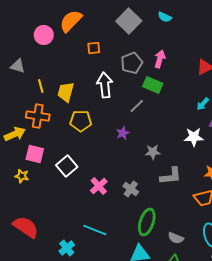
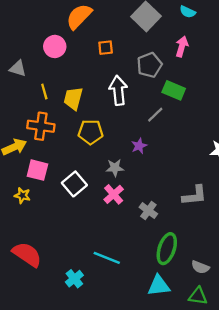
pink circle: (44, 35) -> (55, 46), moved
pink arrow: (160, 59) -> (182, 46), moved
gray star: (153, 152) -> (115, 168), moved
pink cross: (99, 186) -> (114, 194), moved

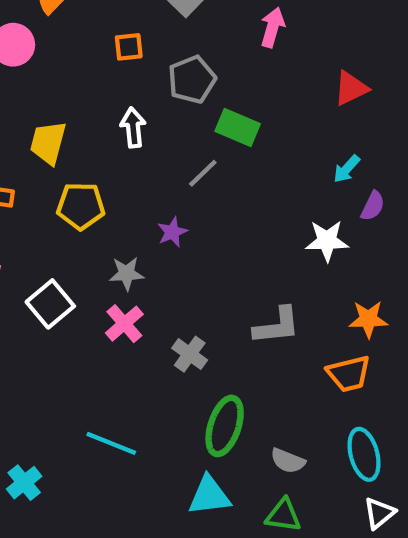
pink arrow: (182, 46) -> (272, 27), moved
orange square: (106, 48) -> (129, 47), moved
white arrow: (118, 90) -> (133, 127), size x0.7
cyan cross: (74, 279) -> (24, 483), moved

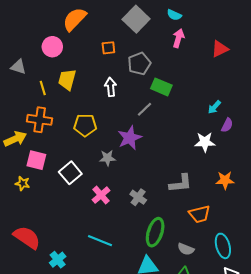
red triangle: (351, 88) -> (220, 49), moved
yellow trapezoid: (48, 143) -> (67, 80), moved
purple star: (172, 232) -> (130, 138), size x1.6
pink cross: (124, 324) -> (101, 195), moved
orange trapezoid: (349, 374) -> (200, 214), moved

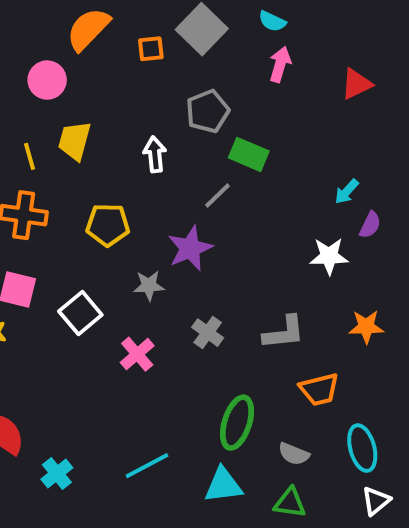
orange square: (108, 48) -> (151, 49), moved
gray cross: (138, 197) -> (208, 333), moved
cyan line: (100, 241) -> (147, 466), moved, turned -50

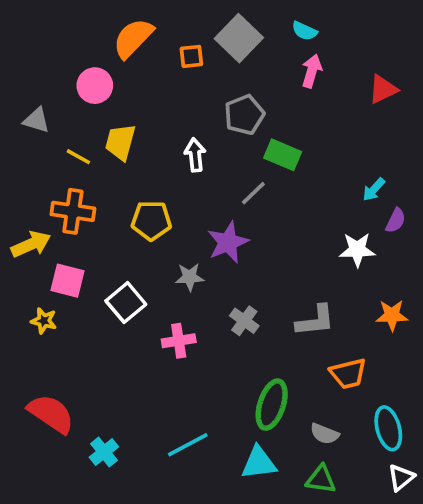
yellow line: (29, 156) -> (78, 157), turned -45
pink cross: (137, 354) -> (179, 341), turned 32

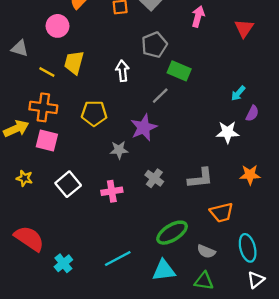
red triangle: (383, 89) -> (244, 28), turned -30
pink square: (67, 281) -> (47, 140), moved
white square: (126, 303) -> (68, 184), moved
green ellipse: (272, 405) -> (172, 233), turned 40

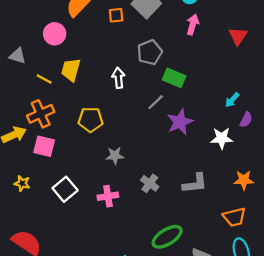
orange cross: (43, 107) -> (41, 114), turned -32
purple star: (144, 127) -> (180, 122), moved
orange trapezoid: (222, 212) -> (234, 217), moved

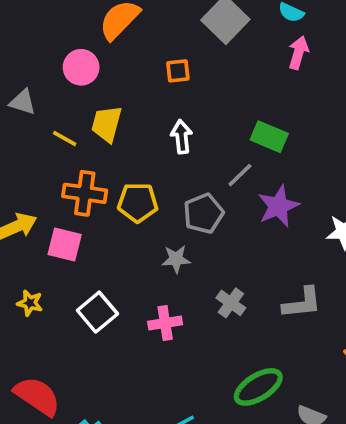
orange square: (116, 15) -> (178, 71), moved
gray pentagon: (150, 52) -> (203, 213), moved
orange cross: (41, 114) -> (85, 193), moved, turned 32

